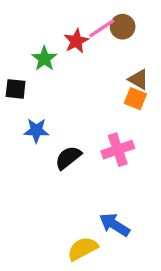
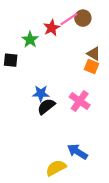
blue star: (36, 130) -> (41, 93), moved
pink cross: (118, 150) -> (80, 101), turned -36

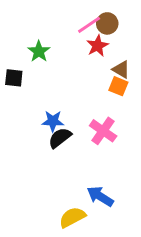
red star: (52, 28) -> (97, 46), moved

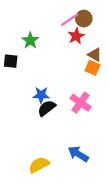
yellow semicircle: (72, 217) -> (39, 165), moved

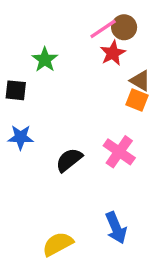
blue star: (41, 95) -> (21, 137), moved
blue arrow: (78, 154) -> (116, 228), turned -145

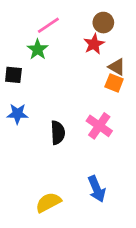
pink line: (103, 29) -> (48, 25), moved
black semicircle: (69, 160) -> (58, 133), turned 125

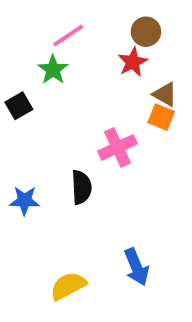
black square: (13, 75) -> (19, 106), turned -36
blue star: (17, 114) -> (25, 201), moved
pink cross: (99, 126) -> (117, 147), moved, turned 30

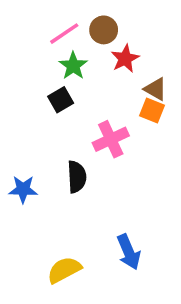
brown circle: (146, 32) -> (104, 30), moved
green star: (53, 70) -> (73, 66), moved
black square: (19, 106) -> (61, 100), moved

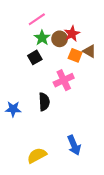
brown circle: (104, 30) -> (60, 39), moved
orange square: (152, 111) -> (75, 55), moved

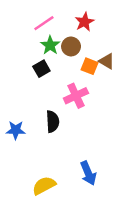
red star: (72, 34) -> (85, 22), moved

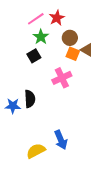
red star: (85, 22) -> (57, 18), moved
brown circle: (71, 46) -> (70, 38), moved
black semicircle: (53, 122) -> (30, 99), moved
blue arrow: (88, 173) -> (61, 140), moved

